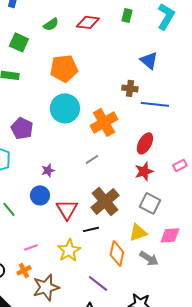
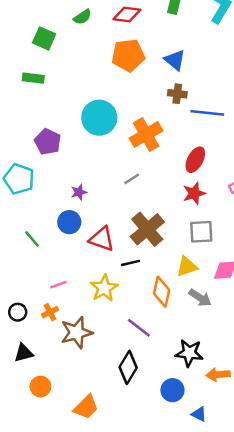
blue triangle: (149, 60) -> (175, 60), moved
orange pentagon: (64, 68) -> (128, 55), moved
gray square: (150, 203) -> (201, 232), turned -30
red triangle: (67, 209) -> (102, 239), turned -40

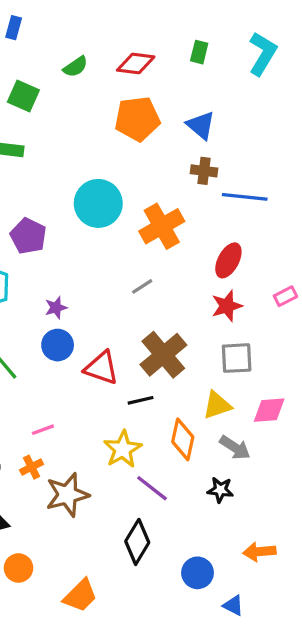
purple star: (79, 192) -> (56, 308), moved
yellow star: (104, 288) -> (123, 449), moved
black star: (189, 353) -> (220, 490), moved, size x0.7

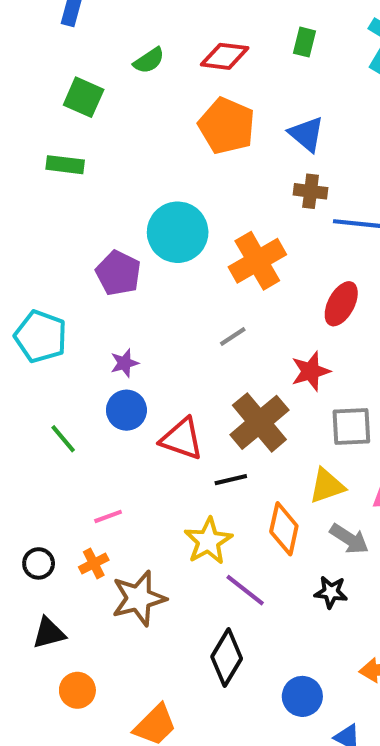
orange pentagon: (137, 119) -> (227, 126), turned 30
purple pentagon: (28, 236) -> (118, 273), moved
red star: (227, 306) -> (311, 371), moved

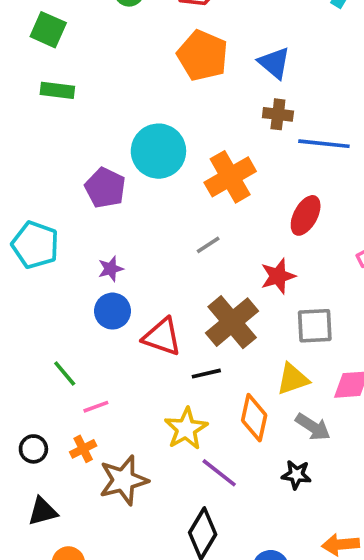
green square: (84, 97) -> (48, 30), moved
green line: (63, 439) -> (65, 374), moved

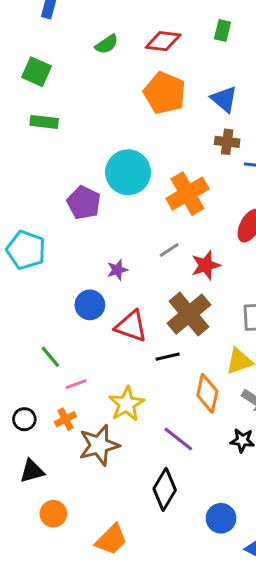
purple star: (111, 269) -> (117, 270), moved
red star: (278, 276) -> (206, 265), moved
yellow star: (186, 429) -> (126, 404), moved

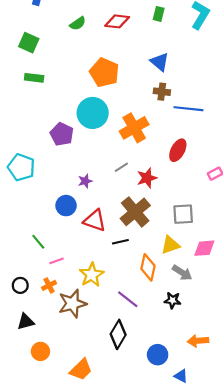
orange pentagon: (165, 93) -> (104, 72), moved

